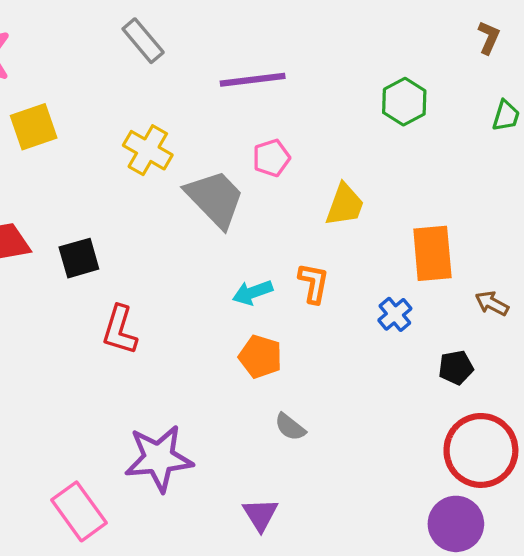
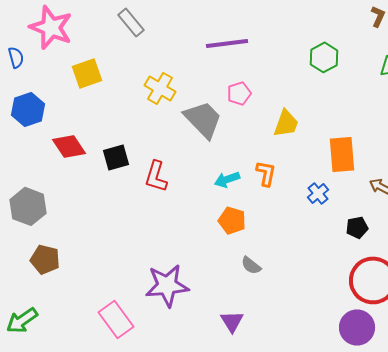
gray rectangle: (143, 41) -> (131, 22), moved
red L-shape: (120, 330) -> (156, 176), moved

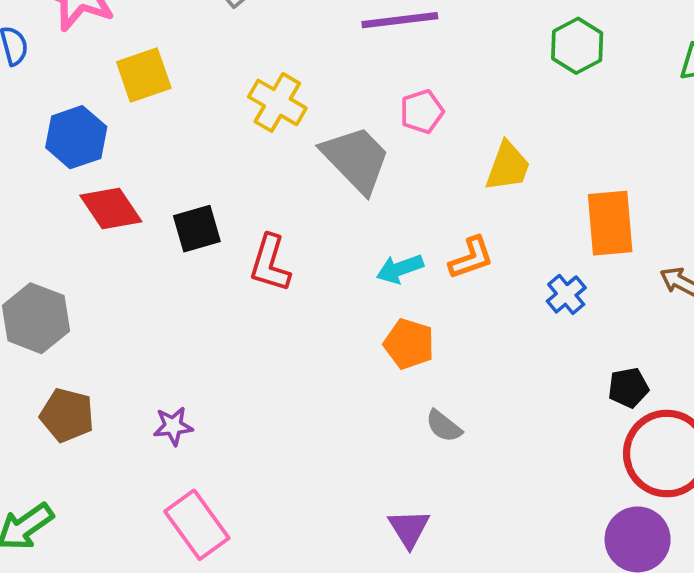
blue hexagon: (28, 109) -> (76, 137), moved
orange L-shape: (266, 173) -> (471, 258), turned 60
black pentagon: (357, 227) -> (628, 388), moved
purple star: (167, 285) -> (173, 426), moved, size x0.5

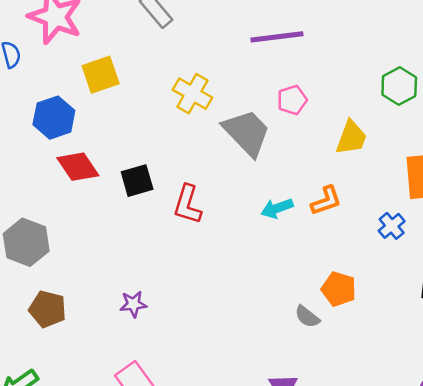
green hexagon: (577, 46) -> (399, 86), moved
orange pentagon: (409, 344) -> (339, 289), moved
purple star: (173, 426) -> (133, 304), moved

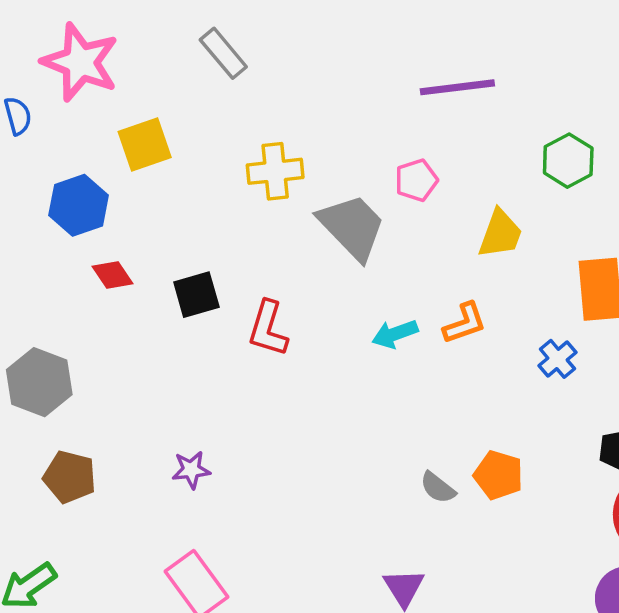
purple line: (277, 37) -> (457, 87), moved
yellow cross: (193, 94) -> (275, 171), turned -36
red diamond: (78, 167) -> (112, 275), size x0.7
orange pentagon: (339, 289) -> (499, 475), moved

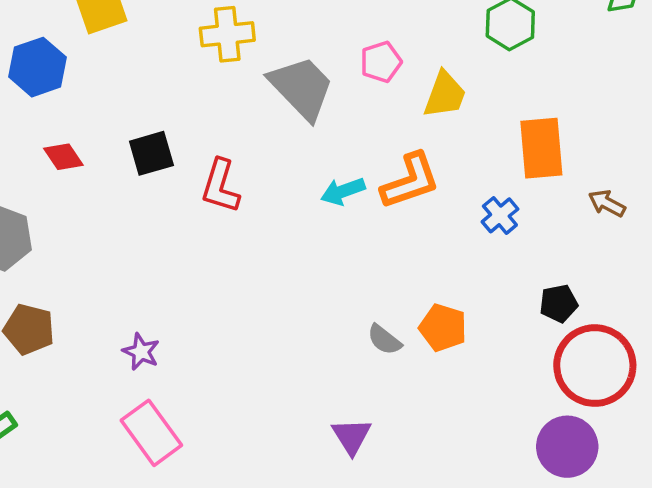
pink pentagon: (416, 180) -> (381, 62), moved
red diamond: (112, 275) -> (63, 157), moved
orange L-shape: (465, 323) -> (410, 181), size x1.4
purple star: (191, 470) -> (141, 352), moved, turned 30

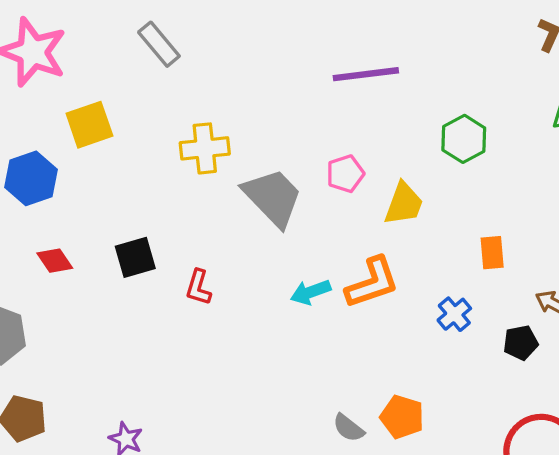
orange rectangle: (541, 148) -> (492, 253), size x0.6
red L-shape: (220, 186) -> (198, 287), size x0.7
black pentagon: (559, 303) -> (521, 343), moved

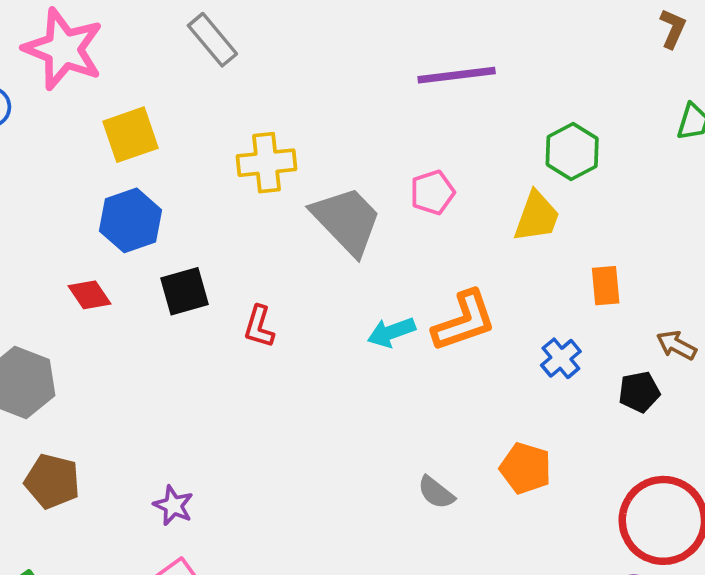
blue hexagon: (31, 178) -> (130, 220), moved
yellow trapezoid: (404, 204) -> (537, 217), moved
orange pentagon: (402, 417) -> (526, 468), moved

